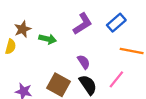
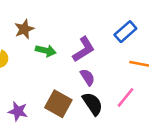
purple L-shape: (83, 24) -> (84, 49), moved
brown star: (23, 29) -> (24, 29), moved

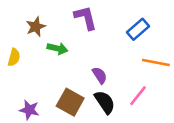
purple L-shape: (84, 49) -> (86, 18), moved, turned -72

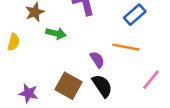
orange line: (156, 62) -> (126, 47), moved
pink line: (138, 96) -> (151, 80), moved

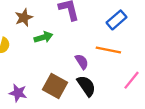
green arrow: (56, 33) -> (43, 37), turned -30

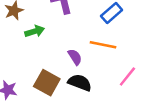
black semicircle: (86, 86) -> (80, 83), turned -35

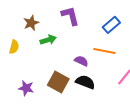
purple semicircle: (75, 57) -> (81, 61), turned -32

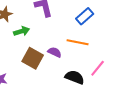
brown square: (58, 82) -> (33, 58), moved
black semicircle: (85, 82) -> (75, 77), moved

